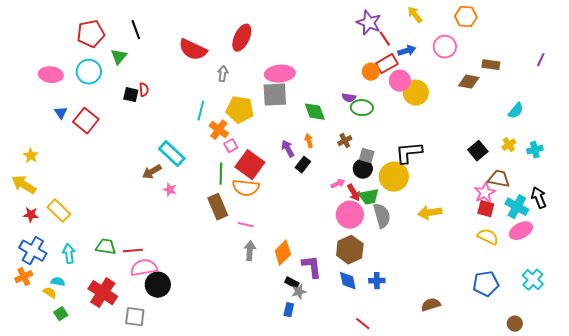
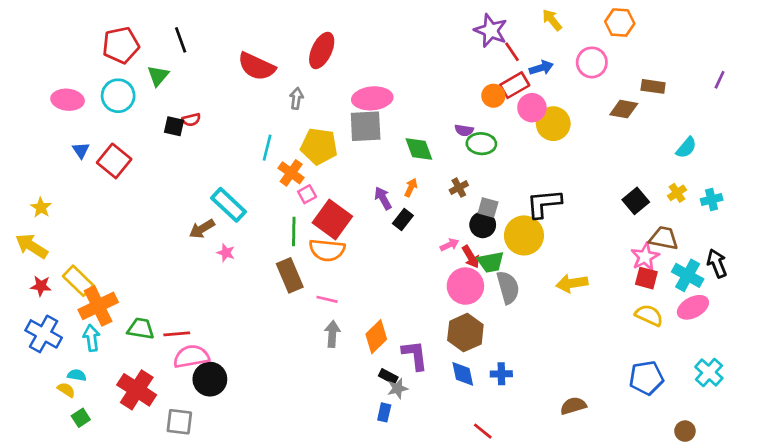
red semicircle: (144, 90) -> (191, 120), turned 80
orange arrow: (309, 141) -> (411, 188), turned 40
orange cross: (24, 277) -> (98, 306), moved, size x1.6

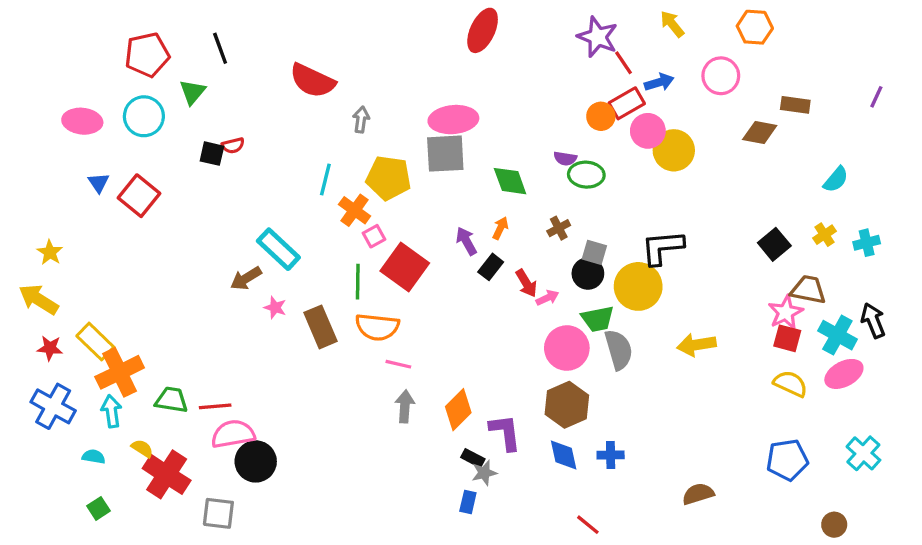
red ellipse: (322, 50) -> (483, 30), moved
orange semicircle: (327, 250) -> (377, 327), moved
red arrow: (471, 257) -> (526, 283), moved
brown rectangle: (290, 275) -> (321, 327), moved
yellow semicircle: (66, 390) -> (142, 448), moved

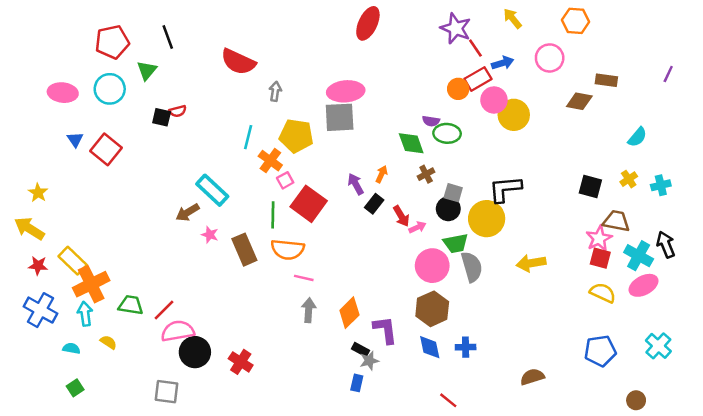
green diamond: (510, 181) -> (411, 143), moved
black square: (774, 244) -> (590, 186), turned -35
red line: (215, 406) -> (164, 310), turned -40
red cross: (167, 474) -> (241, 362), moved, size x0.7

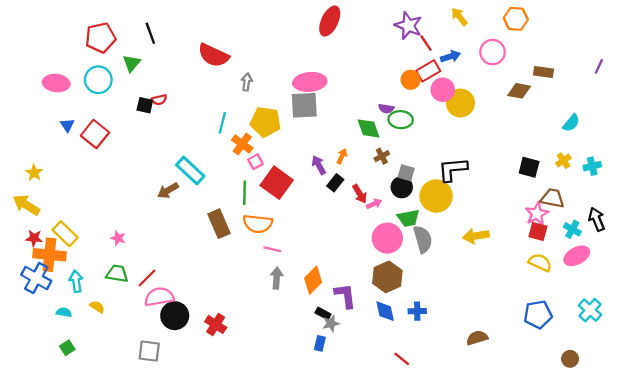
pink star: (210, 235) -> (118, 238), moved
cyan cross: (639, 256) -> (572, 229), size x0.7
orange cross: (91, 284) -> (50, 255), moved, turned 32

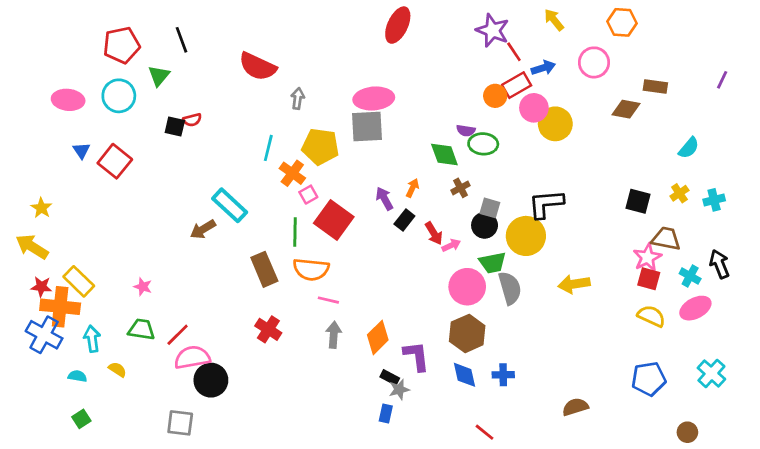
red cross: (216, 324) -> (268, 329), moved

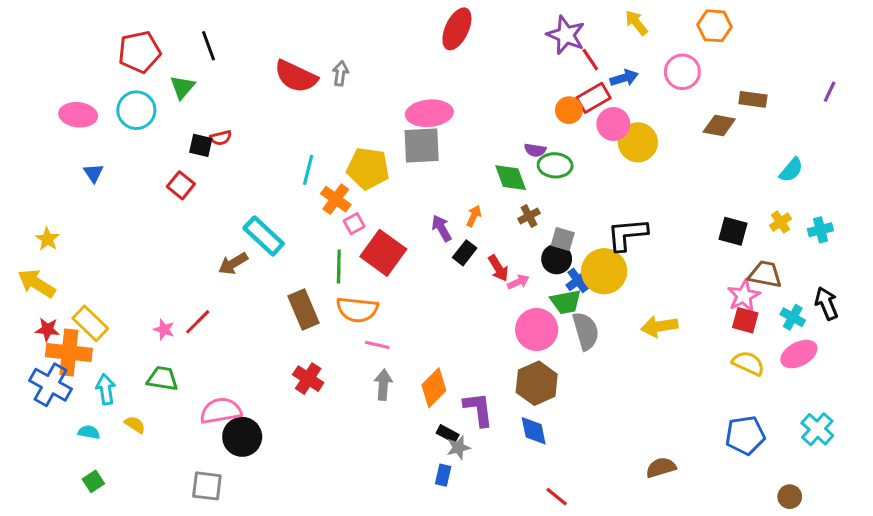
gray arrow: (298, 98) -> (340, 73), moved
red square: (115, 161) -> (181, 185), moved, size x0.7
red line: (178, 335) -> (198, 322), moved
blue cross: (503, 375) -> (578, 280), moved, turned -35

